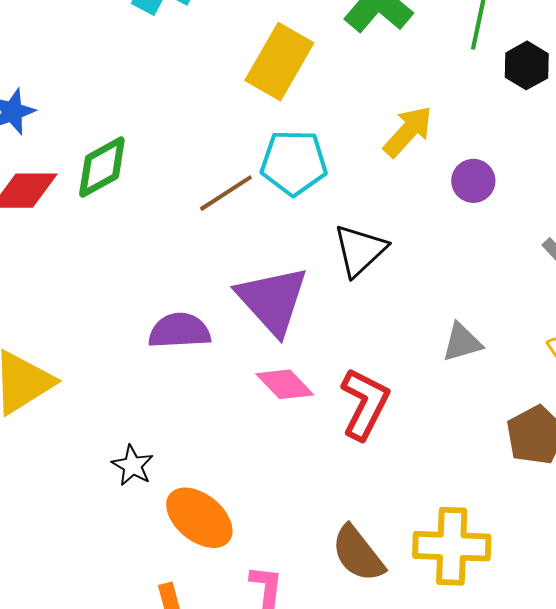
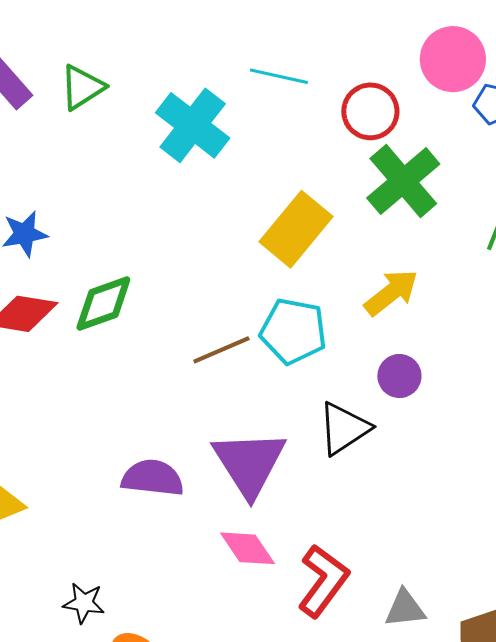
yellow arrow: (408, 131) -> (391, 293), moved
purple circle: (473, 181) -> (399, 376), moved
gray triangle: (462, 342) -> (405, 608), moved
black star: (132, 466) -> (84, 603), turned -30

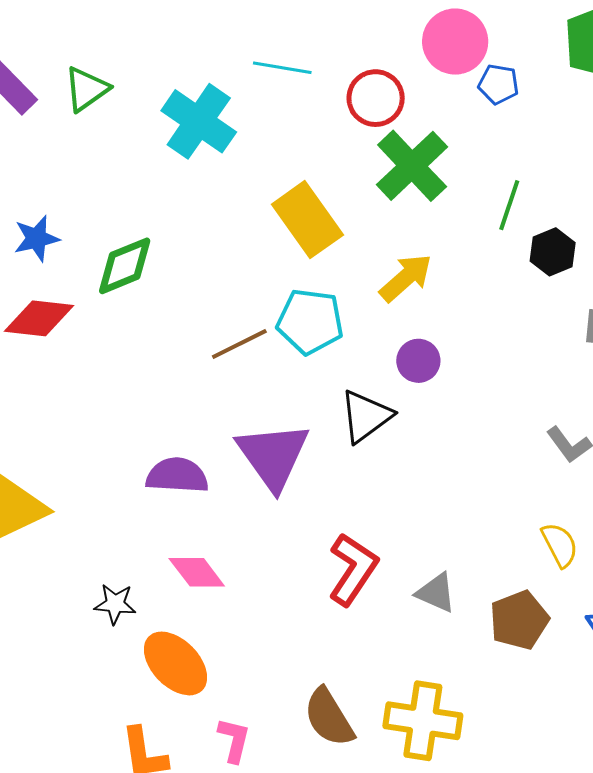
yellow rectangle: (296, 229) -> (307, 220), turned -72
green diamond: (103, 304) -> (125, 266), moved
pink diamond: (247, 548) -> (197, 572), moved
gray triangle: (405, 608) -> (436, 593), turned 33

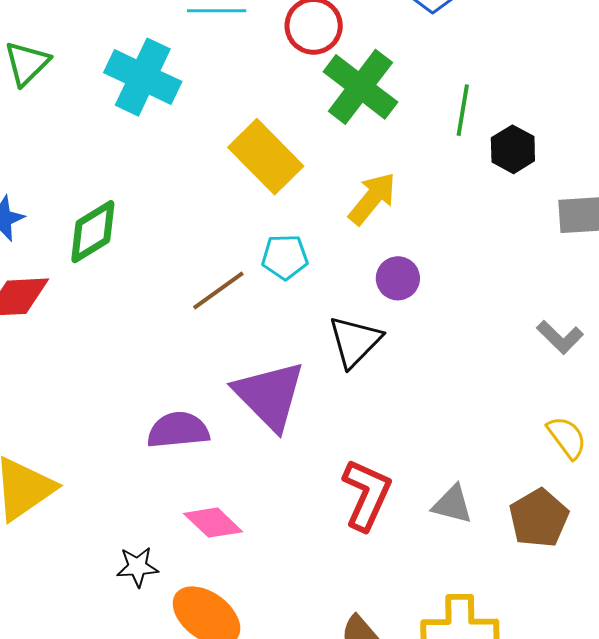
cyan pentagon: (310, 322) -> (285, 257), size x0.7

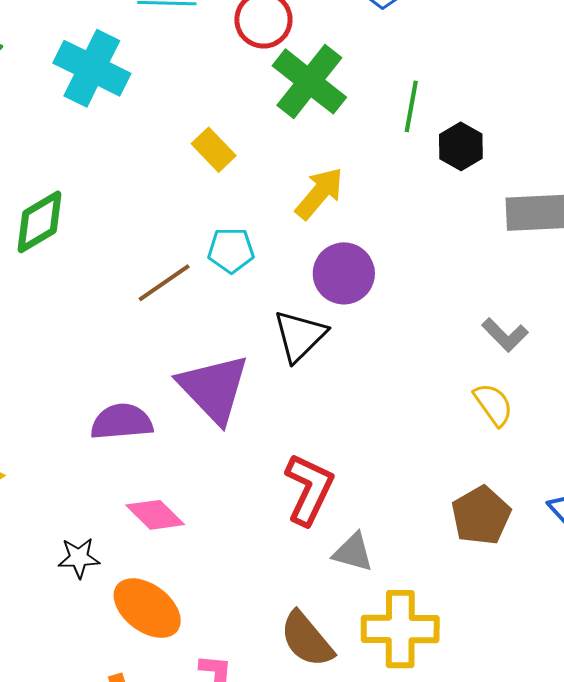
yellow rectangle: (266, 157) -> (214, 150), size x0.6
purple circle: (398, 278) -> (344, 273), size x1.4
yellow semicircle: (567, 437) -> (493, 404), moved
gray triangle: (452, 504) -> (353, 552), moved

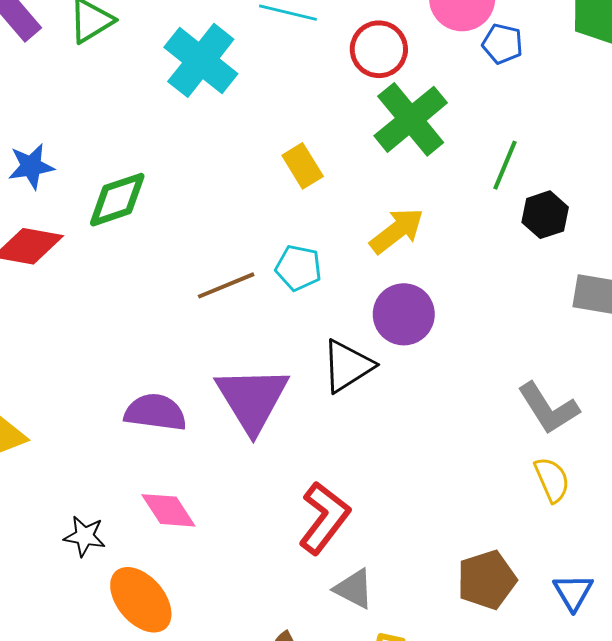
gray L-shape: (505, 335) -> (548, 408), size x1.4
yellow semicircle: (493, 404) -> (552, 480), moved

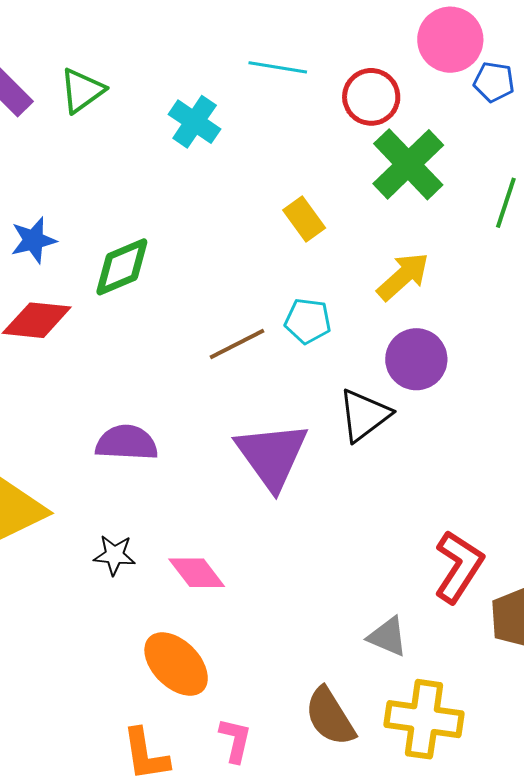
cyan cross: (201, 60) -> (195, 122), size x0.7
purple semicircle: (155, 412) -> (127, 443), moved
red L-shape: (324, 518) -> (459, 567), moved
black star: (85, 536) -> (114, 555), moved

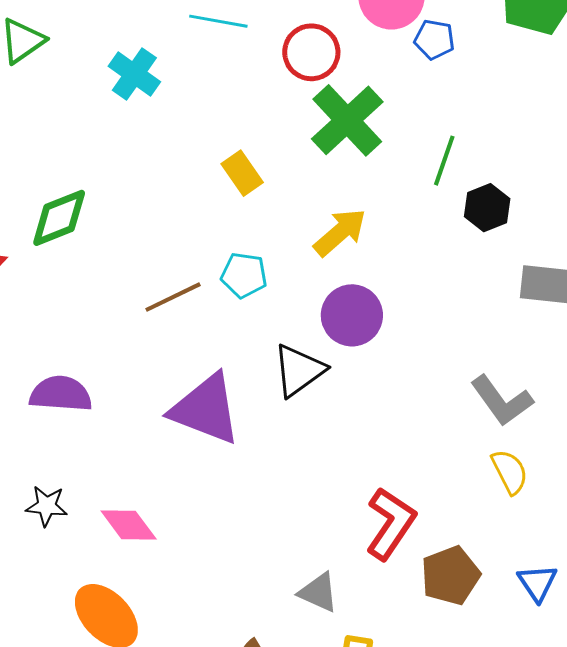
purple triangle: (272, 456) -> (206, 409), turned -34

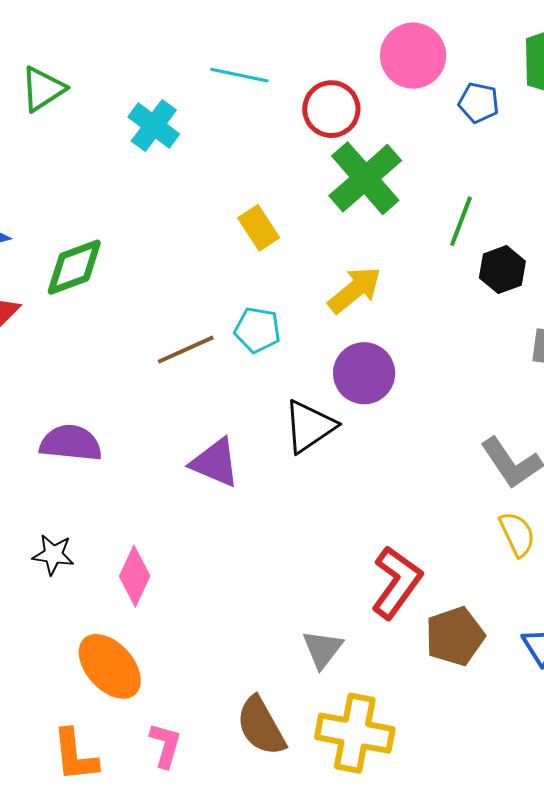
blue pentagon: (434, 40) -> (479, 103), moved
purple triangle: (206, 409) -> (215, 463), size x0.7
pink diamond: (129, 525) -> (135, 576), turned 60
gray triangle: (318, 592) -> (322, 649), turned 42

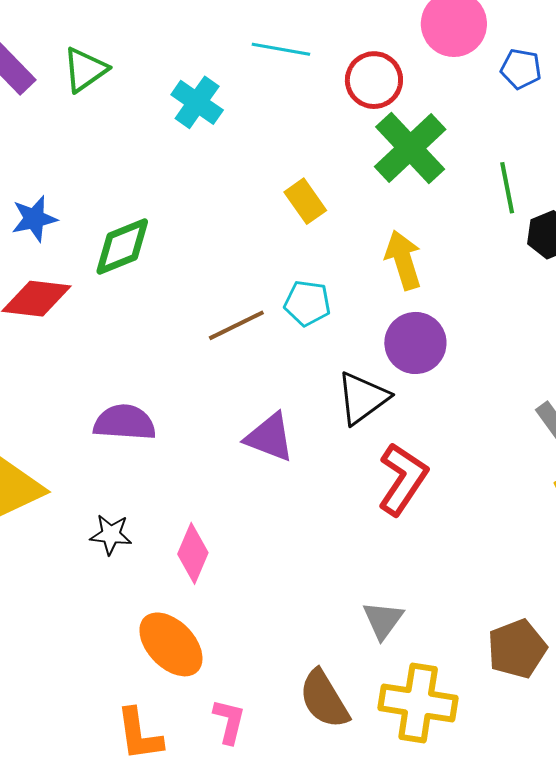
green line: (461, 221) -> (507, 188), turned -30
yellow arrow: (355, 290) -> (403, 260), turned -66
red L-shape: (397, 582) -> (403, 479), moved
brown pentagon: (455, 636) -> (517, 649), moved

